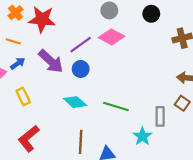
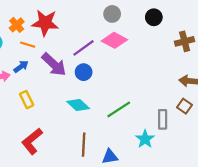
orange cross: (15, 13) -> (17, 25), moved
orange line: (13, 41) -> (28, 45), moved
green line: (116, 107) -> (119, 109), turned -50

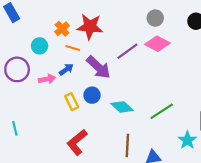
blue circle: (84, 72) -> (92, 95), moved

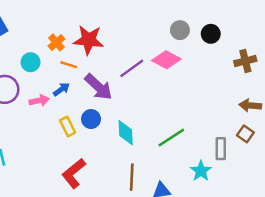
gray circle: (155, 18) -> (180, 30), moved
cyan diamond: (122, 107) -> (126, 133), turned 45

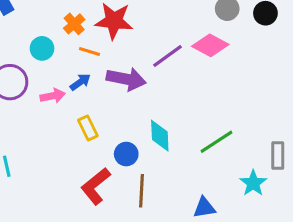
purple arrow: (98, 87) -> (126, 79), turned -32
blue circle: (91, 119) -> (126, 154), moved
brown line: (132, 177) -> (141, 191), moved

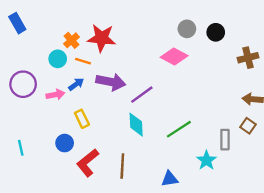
cyan circle: (42, 48) -> (58, 59), moved
purple line: (168, 56) -> (142, 95), moved
blue circle: (126, 154) -> (65, 143), moved

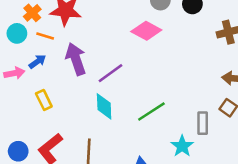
purple arrow: (111, 82) -> (76, 59), turned -120
blue circle: (65, 143) -> (18, 151), moved

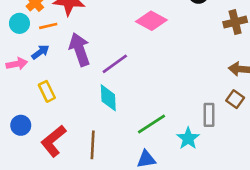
orange line: (45, 36) -> (48, 26), turned -30
green line: (151, 112) -> (151, 124), moved
blue circle: (18, 151) -> (21, 125), moved

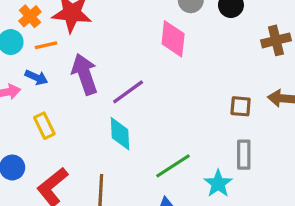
pink diamond: (151, 21) -> (173, 39), turned 68
blue arrow: (40, 52) -> (36, 77), turned 60
brown square: (235, 99) -> (241, 106), moved, turned -30

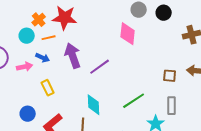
cyan diamond: (120, 134) -> (94, 105), moved
green line: (173, 166) -> (134, 101), moved

